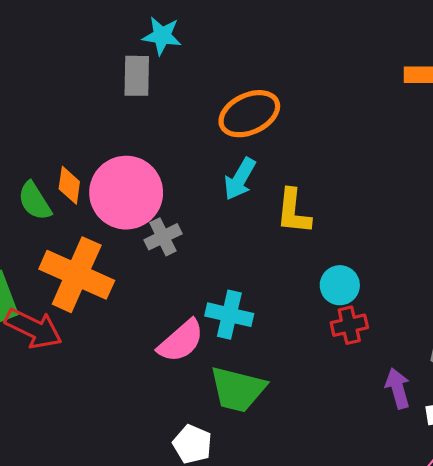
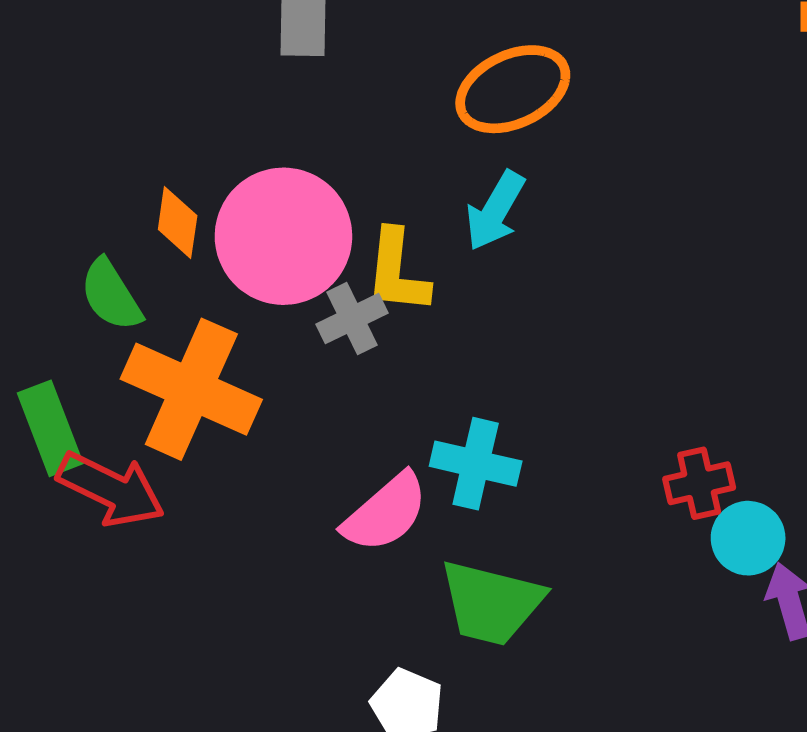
green semicircle: (35, 201) -> (111, 295), moved
yellow L-shape: (293, 212) -> (397, 272), moved
cyan circle: (340, 285) -> (748, 538), moved

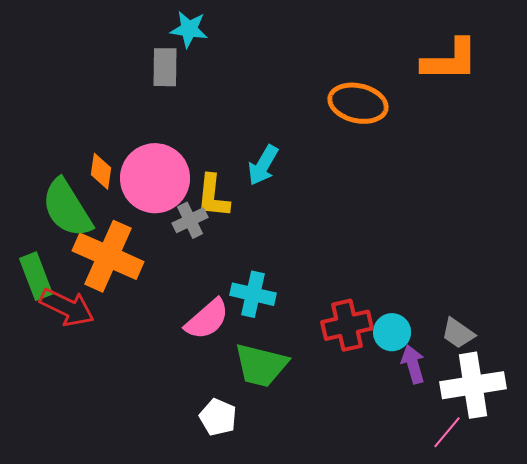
orange ellipse: (513, 89) -> (358, 103), moved, turned 38
green semicircle: (111, 295) -> (67, 208), size x1.6
red cross: (699, 483) -> (347, 325), moved, size x1.4

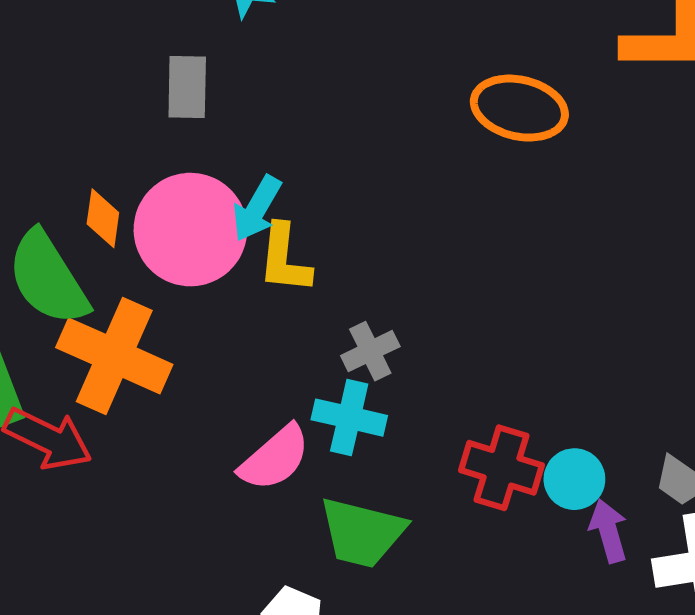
gray rectangle: (165, 67) -> (187, 87), moved
cyan arrow: (263, 165) -> (257, 208), moved
gray cross: (190, 220) -> (370, 351), moved
red cross: (347, 325) -> (502, 468), turned 30

